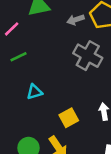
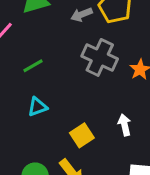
green line: (18, 57) -> (33, 66), moved

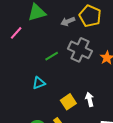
green line: (33, 66) -> (52, 56), moved
white arrow: (124, 125) -> (90, 99), moved

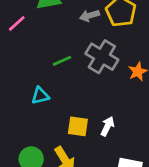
white arrow: (90, 99) -> (107, 126), turned 32
yellow square: (68, 102) -> (78, 126), turned 35

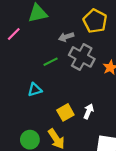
gray arrow: (89, 16) -> (66, 37), moved
yellow square: (78, 126) -> (65, 112), turned -35

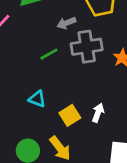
gray cross: (82, 57) -> (87, 47), turned -35
cyan triangle: (35, 90) -> (37, 99), moved, turned 40

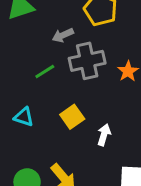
cyan triangle: (37, 99) -> (24, 117), moved
yellow square: (70, 115) -> (72, 117), moved

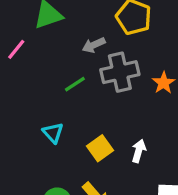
cyan triangle: (24, 117) -> (53, 133), turned 30
yellow square: (72, 117) -> (100, 148), moved

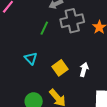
green line: (75, 84) -> (44, 28), turned -32

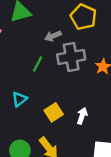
cyan triangle: (31, 58) -> (19, 99), turned 32

